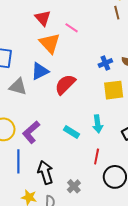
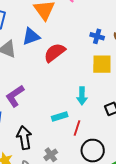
blue cross: (105, 63) -> (97, 36), turned 32
cyan rectangle: (72, 132) -> (60, 117), moved, turned -56

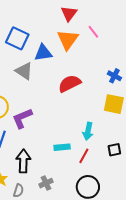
blue triangle: (31, 36) -> (43, 53), moved
red line: (77, 128) -> (84, 156), moved

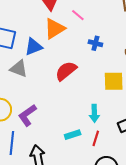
orange triangle: (68, 40) -> (55, 29), turned 35
blue cross: (114, 76) -> (95, 43), moved

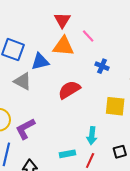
orange triangle: (55, 29) -> (63, 46), turned 30

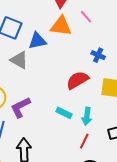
blue cross: (102, 66) -> (98, 55), moved
red semicircle: (69, 90) -> (77, 80), moved
cyan rectangle: (67, 154) -> (64, 113), moved, turned 35

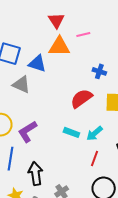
pink line: (86, 17) -> (83, 34), turned -56
blue triangle: (37, 41) -> (37, 64), turned 36
cyan arrow: (87, 116) -> (94, 133), turned 48

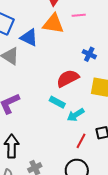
cyan rectangle: (71, 132) -> (57, 102), moved
red line: (95, 158) -> (81, 141), moved

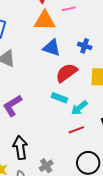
blue triangle: (29, 38) -> (52, 48), moved
red line: (81, 141) -> (76, 130), moved, turned 49

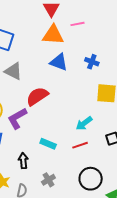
red semicircle: (66, 73) -> (37, 96), moved
cyan rectangle: (59, 98) -> (48, 144), moved
black arrow: (20, 148) -> (23, 161), size x0.7

